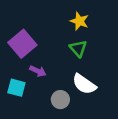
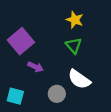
cyan square: (16, 88) -> (15, 96), moved

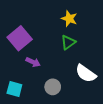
green triangle: (74, 46) -> (68, 42), turned 35
white semicircle: (79, 79) -> (86, 73), moved

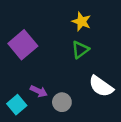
purple arrow: (33, 62) -> (39, 91), moved
cyan square: (14, 89) -> (17, 105), turned 35

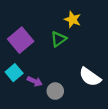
green triangle: (80, 50) -> (59, 39), moved
cyan square: (17, 105) -> (14, 73), moved

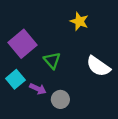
green triangle: (59, 39) -> (52, 60), moved, turned -35
white semicircle: (90, 77) -> (98, 66), moved

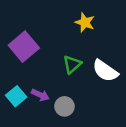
green triangle: (52, 60) -> (72, 64), moved, turned 30
cyan square: (15, 79) -> (16, 96), moved

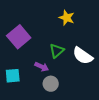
purple arrow: (40, 95) -> (42, 67), moved
cyan square: (16, 96) -> (13, 76), turned 35

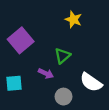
white semicircle: (83, 56) -> (91, 82), moved
gray circle: (51, 84) -> (63, 97), moved

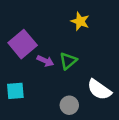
purple arrow: (46, 73) -> (45, 61), moved

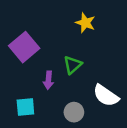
purple arrow: (45, 61) -> (48, 80), moved, turned 70
cyan square: (15, 91) -> (25, 107), moved

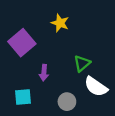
yellow star: (85, 23) -> (60, 23), moved
green triangle: (73, 65) -> (82, 63), moved

